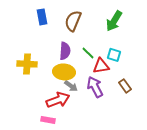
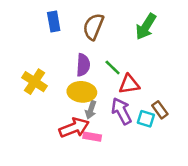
cyan square: (114, 55) -> (146, 119), moved
yellow cross: (27, 64) -> (34, 82), turned 30
gray arrow: (71, 86) -> (91, 110), turned 72
pink rectangle: (48, 120) -> (92, 137), moved

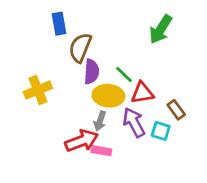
brown semicircle: (93, 27) -> (80, 48), moved
yellow cross: (34, 82) -> (38, 90), turned 35
yellow ellipse: (82, 92) -> (108, 96), moved
brown rectangle: (160, 110) -> (176, 110), moved

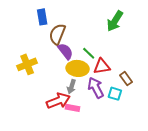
purple semicircle: (92, 72) -> (65, 51), turned -42

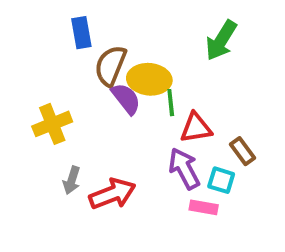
green line: (89, 53) -> (171, 103), turned 40
yellow ellipse: (78, 68) -> (149, 79), moved
gray arrow: (71, 87) -> (72, 180), moved
pink rectangle: (72, 108) -> (204, 207), moved

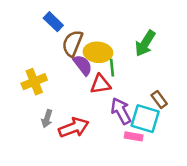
blue rectangle: (81, 33) -> (53, 22), turned -36
green arrow: (221, 40) -> (145, 43), moved
red triangle: (196, 128) -> (101, 84), moved
cyan square: (221, 180) -> (145, 119), size x1.6

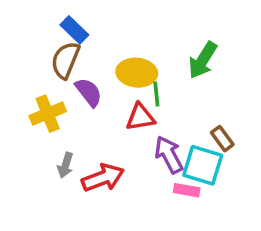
brown semicircle: (72, 43) -> (65, 60), moved
purple semicircle: (83, 65) -> (89, 92), moved

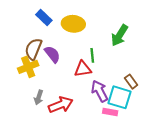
brown semicircle: (65, 60) -> (33, 49), moved
yellow ellipse: (137, 73) -> (73, 24), moved

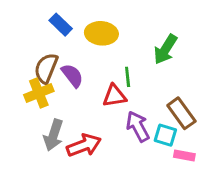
brown rectangle: (131, 82) -> (181, 113), size x1.5
gray arrow: (39, 97) -> (53, 135), size x1.5
cyan square: (120, 97) -> (165, 135), size x0.7
pink rectangle: (110, 112) -> (184, 155), moved

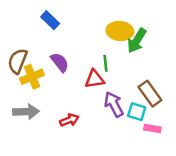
yellow ellipse: (101, 33) -> (120, 31), moved
brown semicircle: (46, 68) -> (18, 61), moved
gray arrow: (53, 135) -> (26, 112), moved, turned -110
red arrow: (84, 145) -> (69, 120), size x0.7

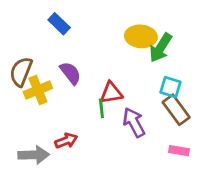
green line: (105, 63) -> (101, 108), moved
gray arrow: (26, 112) -> (34, 155), moved
cyan square: (137, 112) -> (170, 87), moved
red arrow: (69, 120) -> (66, 141), moved

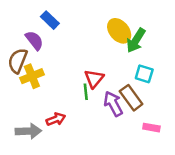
yellow ellipse: (141, 36) -> (119, 31), turned 45
purple semicircle: (70, 73) -> (34, 40), moved
red triangle: (111, 93) -> (94, 79), turned -42
brown rectangle: (176, 110) -> (131, 98), moved

